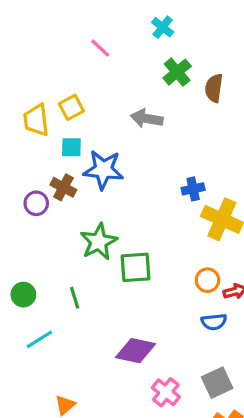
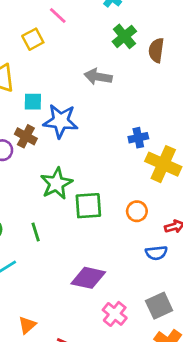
yellow square: (71, 107) -> (33, 39), moved
orange circle: (208, 280) -> (137, 211), moved

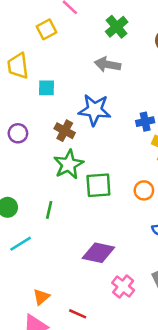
green cross: (124, 36) -> (117, 27), moved
blue star: (61, 121) -> (95, 110), moved
brown cross: (26, 136) -> (65, 131), moved
green line: (36, 232) -> (49, 210), turned 30

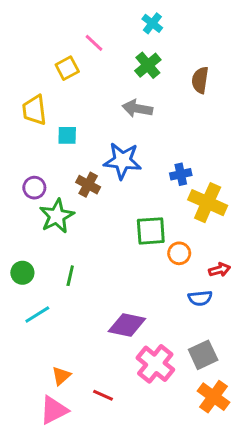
green star: (69, 164) -> (57, 216), moved
green square: (98, 185) -> (151, 231), moved
pink cross: (123, 287) -> (155, 364), size x1.4

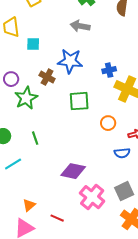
green square: (151, 231) -> (79, 101), moved
green line: (70, 276) -> (35, 138), turned -32

